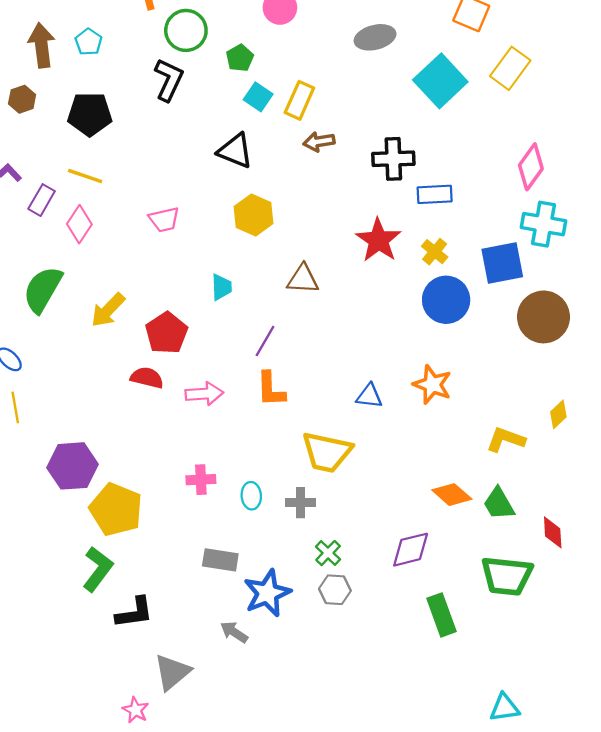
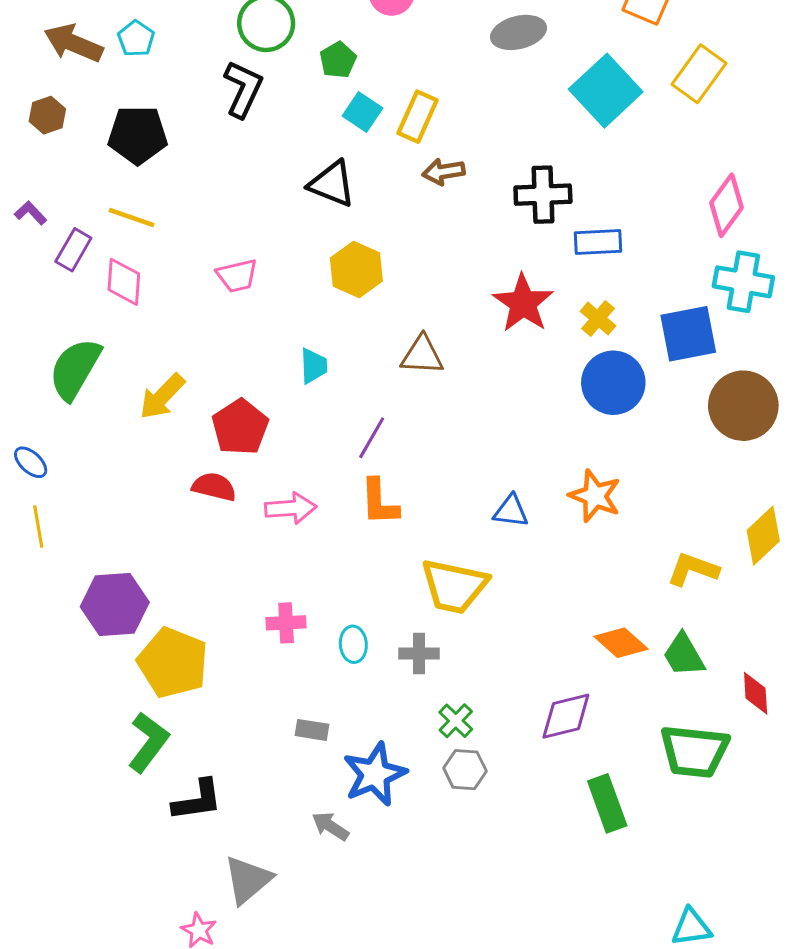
brown arrow: (42, 45) -> (73, 43), turned -60
pink diamond: (79, 224) -> (124, 282), turned -30
yellow diamond: (558, 414) -> (763, 536), size x1.5
gray rectangle: (220, 560) -> (312, 730), size x0.7

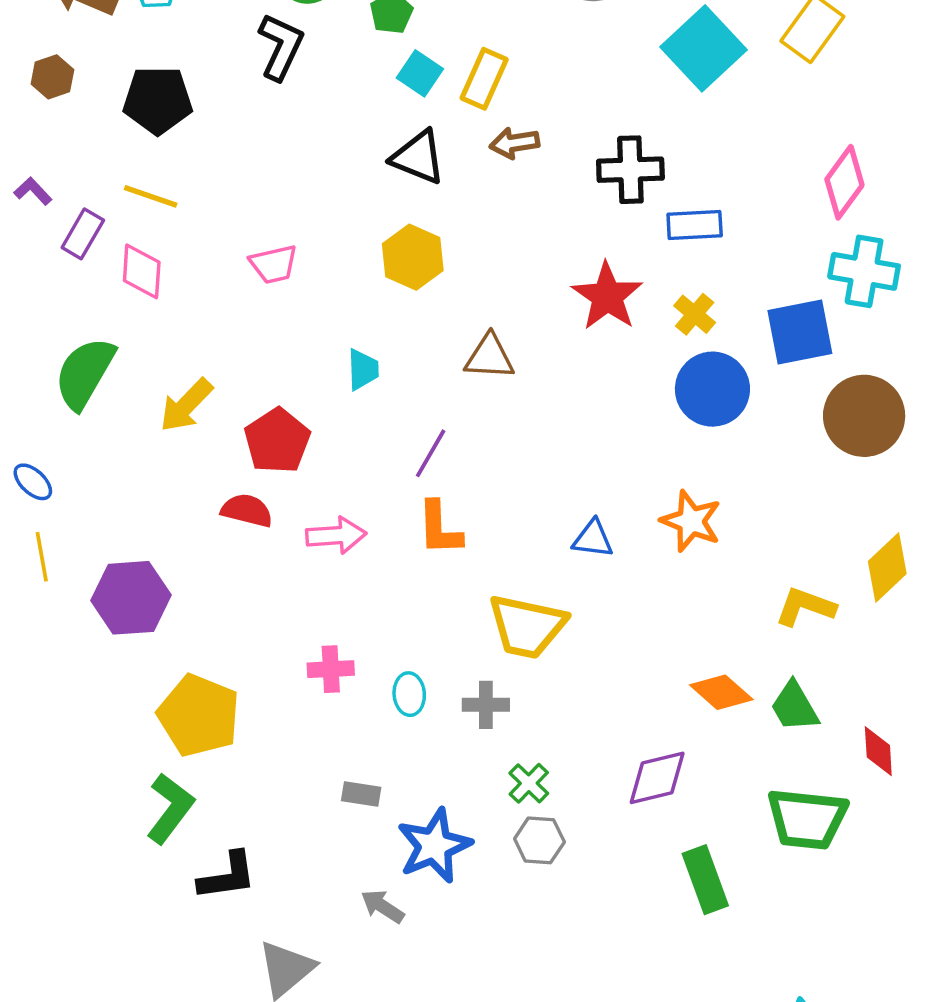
black triangle: (332, 184) -> (418, 157), moved
purple hexagon: (115, 604) -> (131, 598), moved

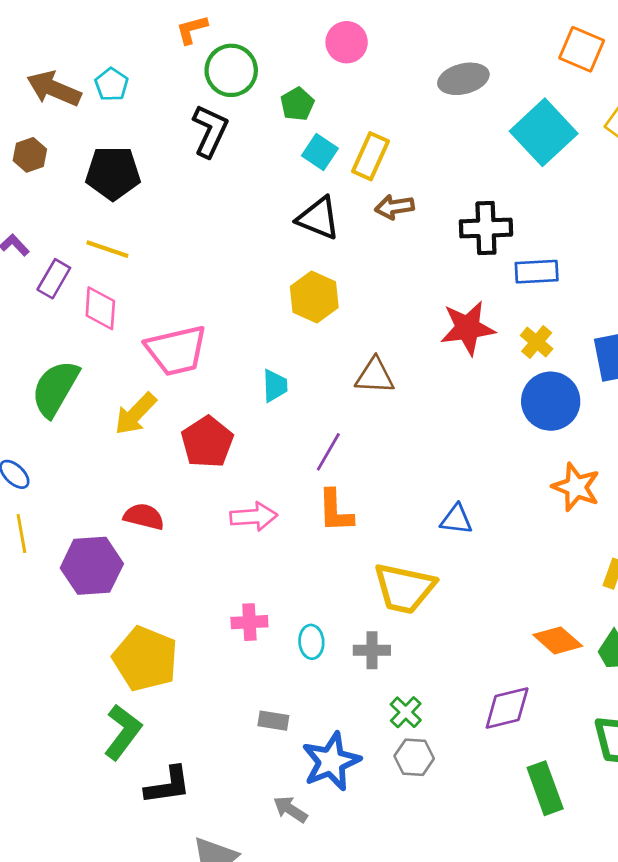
pink trapezoid: (274, 264) -> (176, 350), moved, size x1.6
red star: (607, 296) -> (468, 328), turned 30
red semicircle: (247, 510) -> (144, 517), moved
orange star: (691, 521) -> (576, 487), moved

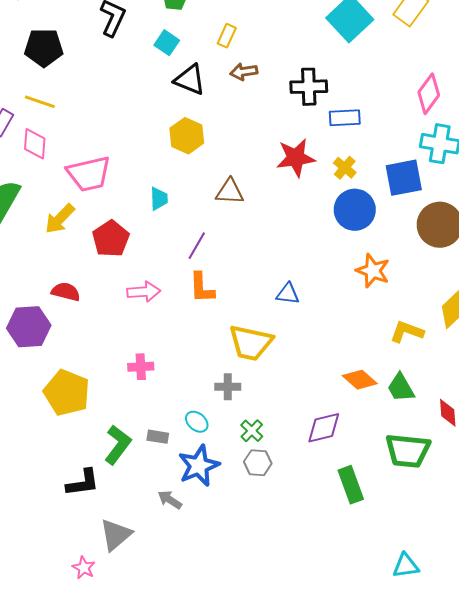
cyan square: (320, 152) -> (167, 43), moved
yellow rectangle: (371, 156) -> (227, 36), size x0.7
cyan ellipse: (311, 642) -> (197, 422), moved, turned -45
green L-shape: (123, 732) -> (118, 445), moved

